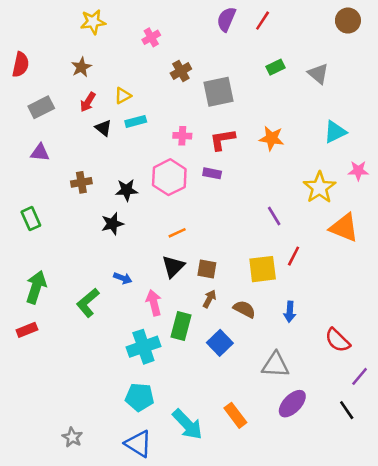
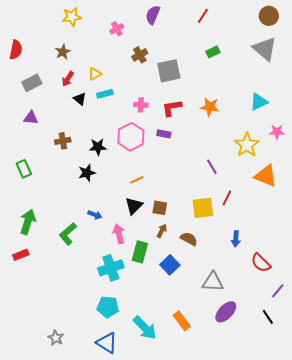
purple semicircle: (226, 19) -> (153, 15), moved
gray triangle: (318, 74) -> (265, 49), moved, size x1.5
blue arrow: (290, 312) -> (236, 239), moved

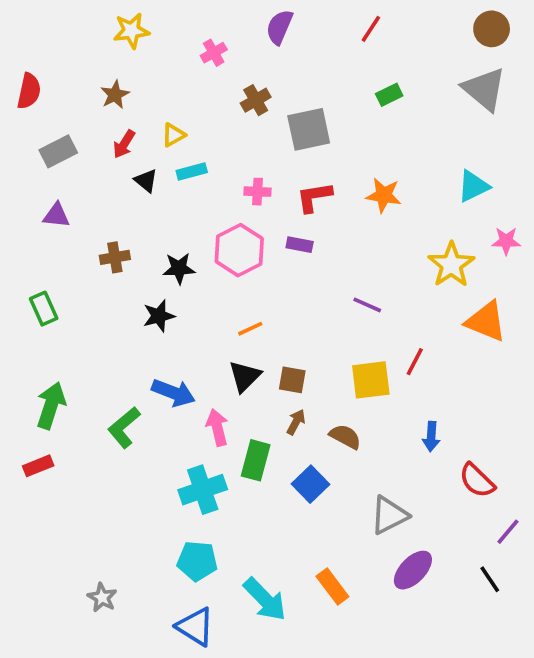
purple line: (212, 167) -> (367, 305), moved, turned -35
blue arrow: (95, 215) -> (173, 393), size x1.6
gray triangle: (213, 282) -> (389, 515), turned -30
gray star: (56, 338) -> (102, 597), moved

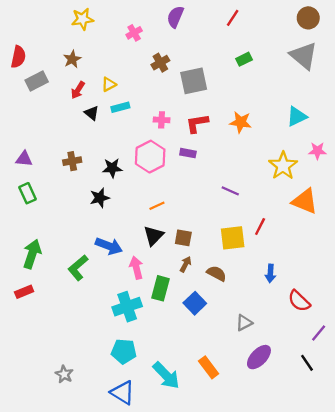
gray rectangle: (58, 151) -> (37, 81), moved
purple triangle: (56, 215) -> (24, 159), moved
gray triangle: (389, 515) -> (244, 323), size x0.7

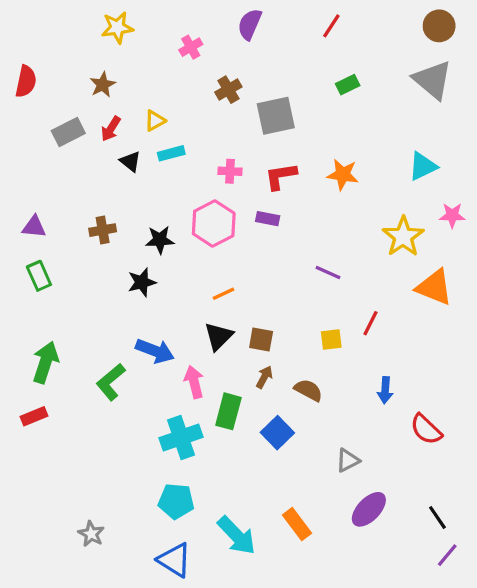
gray rectangle: (37, 81) -> (68, 132), moved
yellow square: (233, 238) -> (331, 339), size x0.6
purple line: (319, 333) -> (447, 555), moved

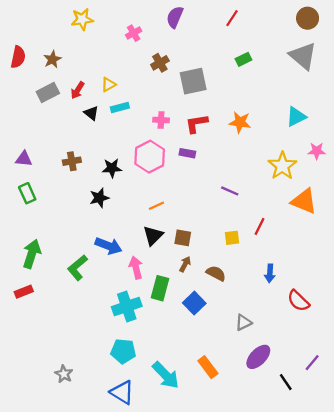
brown star: (103, 85) -> (52, 59), moved
black line: (437, 518) -> (286, 382), moved
purple line: (447, 555) -> (312, 363), moved

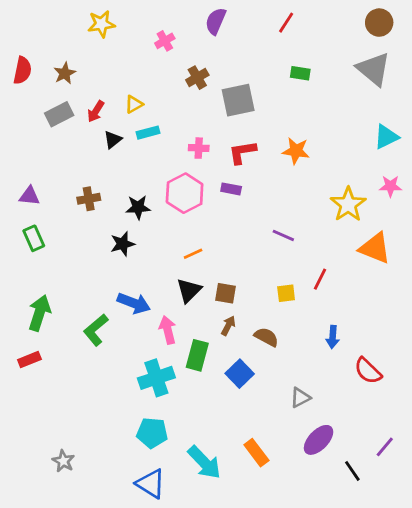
green rectangle: (243, 59) -> (300, 73), turned 35
black triangle: (91, 113) -> (113, 140), turned 42
cyan triangle: (296, 117) -> (386, 137), moved
gray star: (64, 374) -> (63, 461), moved

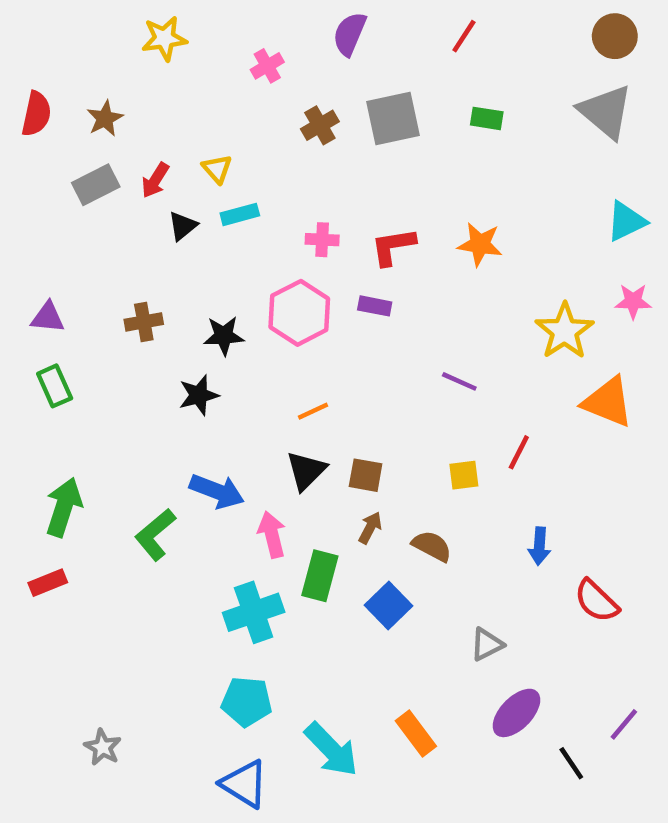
gray square: (238, 100) -> (393, 118), moved
yellow triangle: (134, 104) -> (217, 169), turned -42

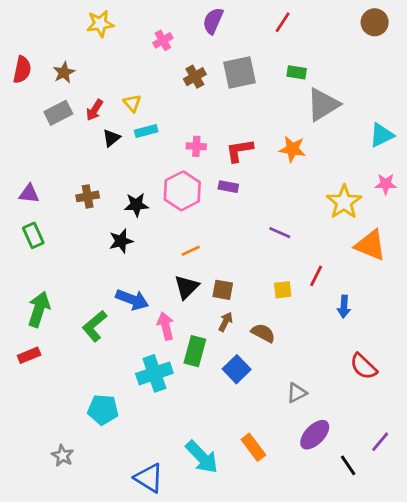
gray triangle: (606, 112) -> (323, 104), moved, turned 48
blue arrow: (539, 546) -> (344, 307), moved
cyan pentagon: (247, 702) -> (103, 410), moved

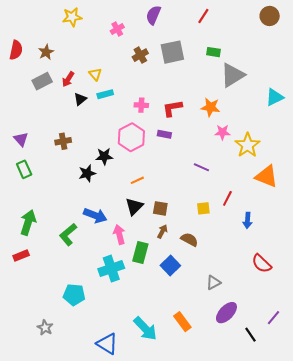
pink star: (386, 184) -> (222, 132), moved
purple triangle: (29, 194) -> (21, 139), turned 42
black star: (136, 205) -> (104, 156), moved

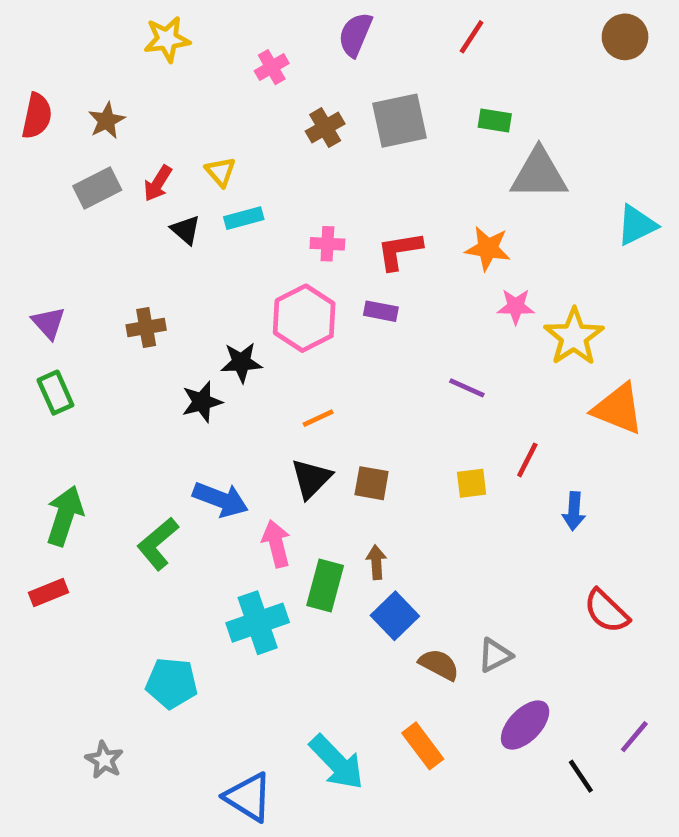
gray triangle: (232, 75) -> (539, 174), turned 32
black triangle: (80, 99) -> (186, 230), turned -40
brown arrow: (162, 231) -> (376, 562), moved, turned -32
brown semicircle: (189, 239) -> (439, 665), moved

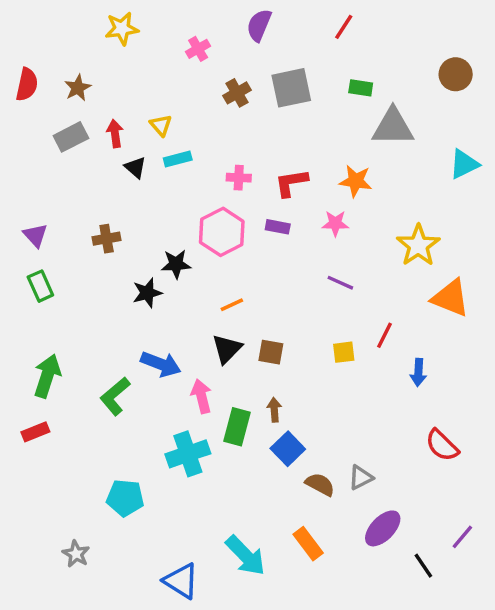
brown circle: (625, 37) -> (456, 74), moved
red arrow: (158, 183) -> (115, 134), turned 140
pink star: (516, 307) -> (335, 223), moved

